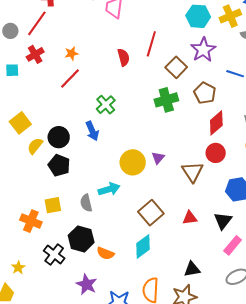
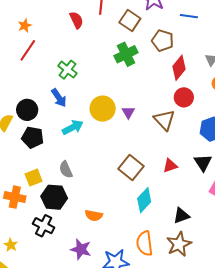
yellow circle: (133, 162) -> (103, 109), moved
cyan arrow: (109, 189) -> (73, 127), moved
black hexagon: (81, 239) -> (54, 197), moved
cyan diamond: (143, 246) -> (144, 200), moved

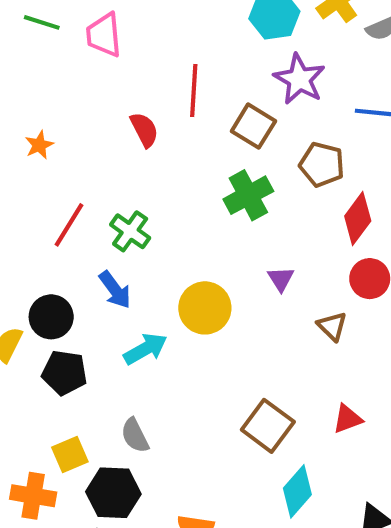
red line: (28, 50) -> (69, 225), moved
purple triangle: (128, 112) -> (281, 279), moved
brown triangle: (164, 120) -> (332, 326), size x0.7

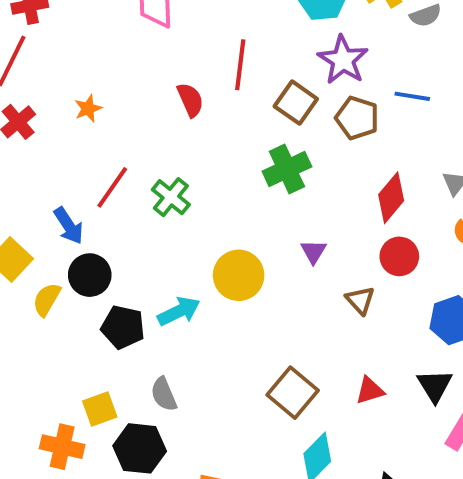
brown pentagon: (322, 164) -> (357, 118), moved
blue arrow: (115, 290) -> (69, 226), moved
black pentagon: (65, 373) -> (123, 327), moved

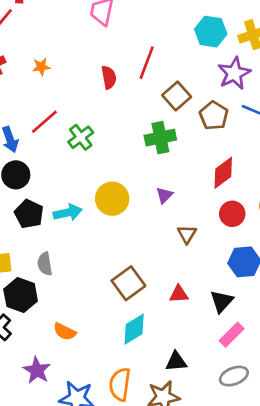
purple star: (343, 60) -> (234, 73), moved
red circle: (399, 256) -> (232, 214), moved

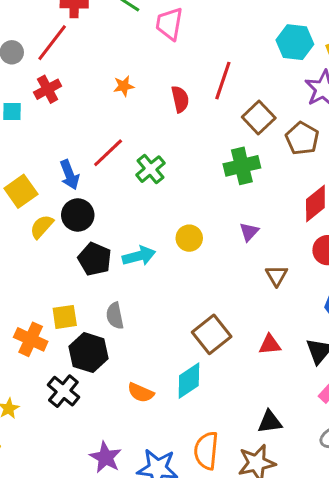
orange star: (41, 67) -> (124, 86), moved
yellow circle: (112, 199) -> (189, 238), size x0.7
cyan diamond: (134, 329) -> (189, 381), moved
purple star: (37, 370) -> (106, 457), moved

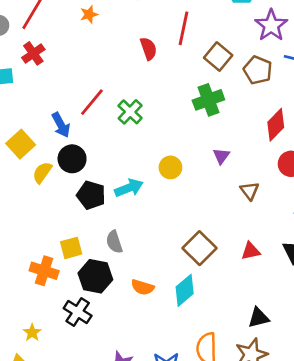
orange star: (124, 86) -> (89, 14), moved
orange semicircle: (141, 393) -> (143, 287), moved

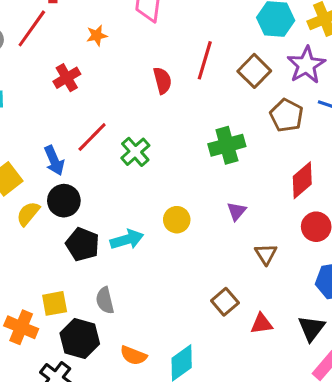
red cross: (33, 53) -> (67, 78), moved
brown square: (218, 56) -> (254, 71), moved
brown square: (200, 248) -> (225, 302), moved, size x0.7

